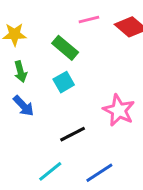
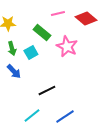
cyan square: (64, 82) -> (31, 52), moved
pink star: (119, 110) -> (67, 46), moved

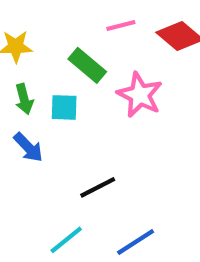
cyan square: (31, 52) -> (64, 107), turned 32

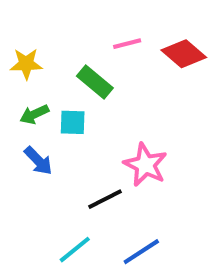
pink star: (140, 95) -> (145, 165), moved
green arrow: (24, 99) -> (34, 114), turned 80

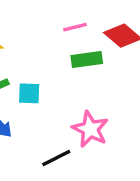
green rectangle: (95, 82) -> (87, 59), moved, turned -48

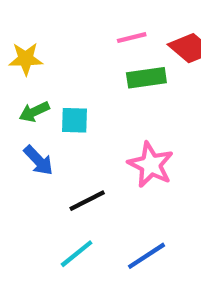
black line: (56, 158) -> (87, 201), moved

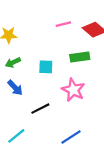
green rectangle: (146, 78) -> (80, 57), moved
cyan square: (74, 120) -> (46, 67), moved
cyan line: (77, 254) -> (16, 136), moved

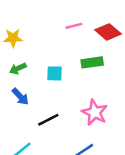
pink star: (73, 90) -> (95, 112), moved

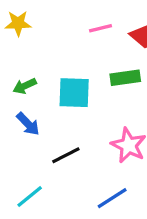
yellow star: (13, 38) -> (18, 23), moved
cyan square: (54, 73) -> (74, 93), size x1.5

